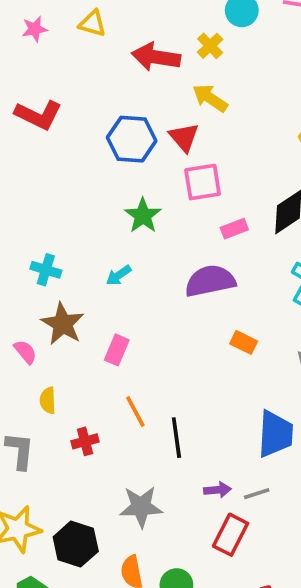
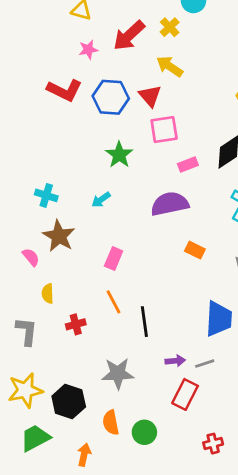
pink star: (35, 29) -> (88, 50), moved
red arrow: (156, 57) -> (129, 36), turned -52
red L-shape: (38, 115) -> (64, 90), moved
pink rectangle: (117, 350) -> (114, 258), moved

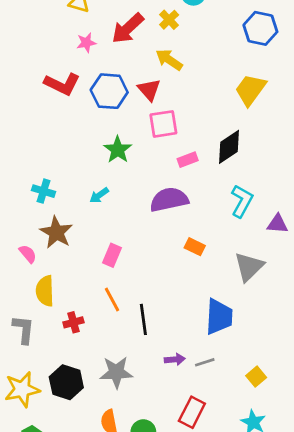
yellow semicircle: (48, 294) -> (45, 291), size x1.5
red rectangle: (185, 394) -> (192, 412), moved
black hexagon: (69, 401) -> (66, 382), moved

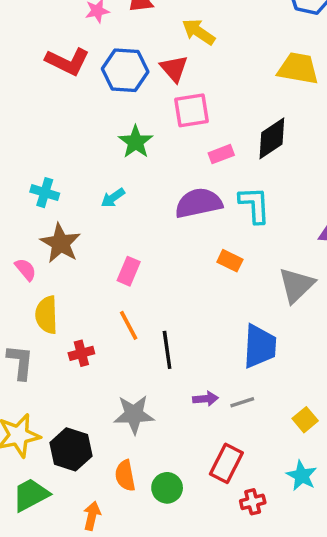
yellow trapezoid: (250, 90) -> (298, 68), turned 64
cyan L-shape: (242, 201) -> (254, 205), moved, turned -32
black hexagon: (66, 382) -> (71, 449), moved

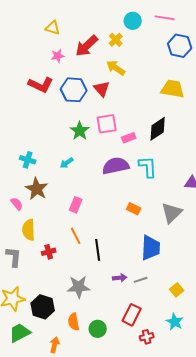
pink square: (192, 110) -> (107, 124), moved
orange rectangle: (230, 261) -> (134, 209), moved

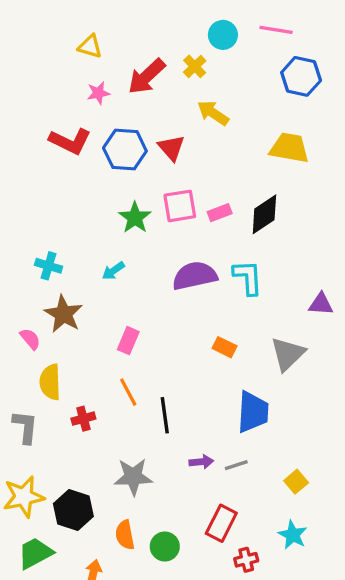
yellow arrow: (116, 68) -> (213, 113), moved
pink rectangle: (129, 138) -> (220, 213), moved

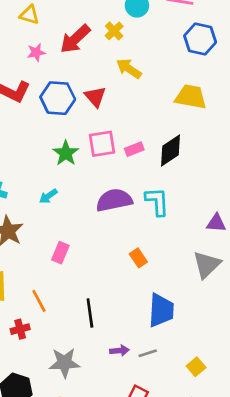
orange rectangle: (225, 347) -> (138, 258), turned 30
gray triangle: (288, 354) -> (207, 265), moved
orange line: (128, 392) -> (39, 301), moved
red cross: (83, 419) -> (20, 329), moved

